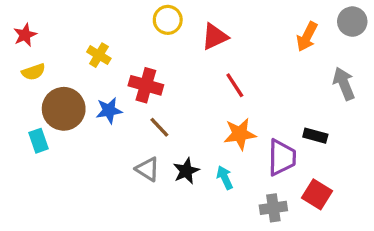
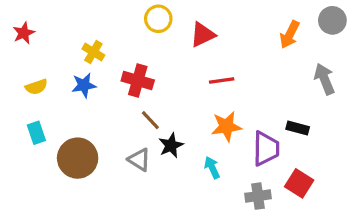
yellow semicircle: (33, 72) -> (36, 87), moved
red line: (235, 85) -> (222, 81), turned -65
brown circle: (64, 109) -> (78, 158), moved
blue star: (109, 110) -> (84, 85), moved
black star: (186, 171) -> (171, 145), moved

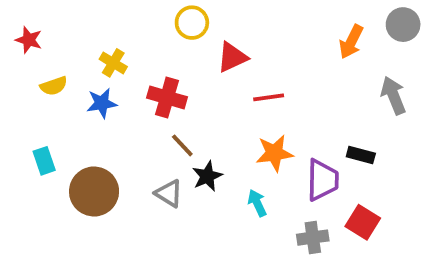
red star: (24, 33) -> (29, 40), turned -30
red triangle: (203, 35) -> (232, 57), moved
yellow semicircle: (36, 87) -> (54, 86), moved

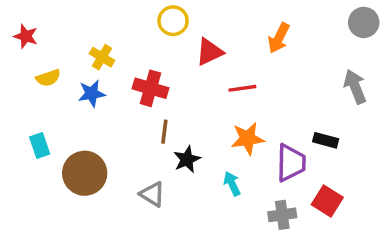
orange arrow: (351, 42) -> (279, 38), moved
brown line: (182, 145) -> (164, 132), turned 50
gray triangle: (169, 193) -> (152, 194), moved

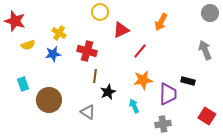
red star: (26, 36) -> (15, 21), size x1.5
red line: (242, 88) -> (140, 51), turned -42
red square: (327, 201) -> (207, 116), moved

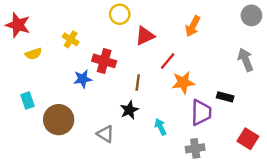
blue star: (53, 54) -> (83, 79), moved
brown line: (95, 76) -> (138, 82), moved
orange star: (143, 80) -> (183, 82), moved

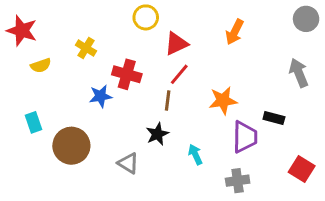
red line: (168, 61) -> (179, 74), moved

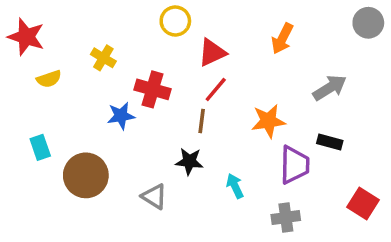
gray arrow: (299, 73) -> (330, 88), moved, turned 80
black star: (157, 134) -> (189, 161), turned 30

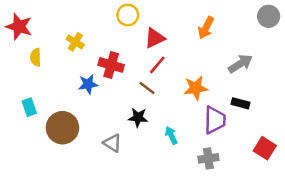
yellow semicircle: (49, 79) -> (36, 57), turned 108
brown line: (202, 121) -> (147, 88), turned -60

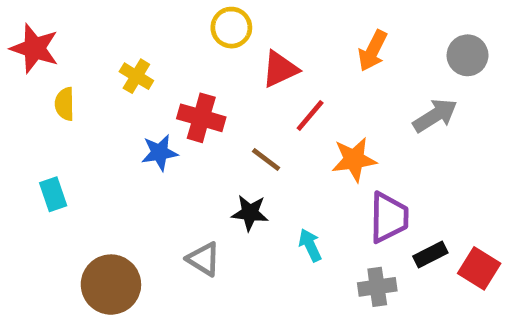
gray circle: (269, 16) -> (468, 55), moved
red line: (157, 65) -> (310, 116), moved
black rectangle: (240, 103) -> (430, 254), moved, turned -42
brown circle: (62, 128) -> (111, 285), moved

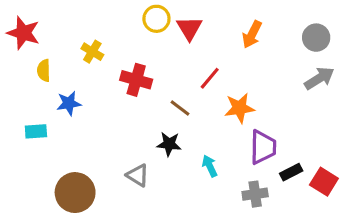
red triangle: (280, 69) -> (189, 28), moved, turned -36
gray arrow: (435, 116) -> (319, 78), moved
blue star: (160, 153) -> (69, 103), moved
cyan rectangle: (53, 194) -> (36, 131), turned -75

